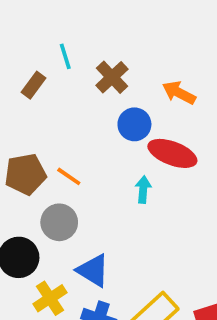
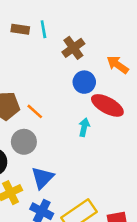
brown rectangle: (34, 85) -> (20, 29), moved, turned 54
blue triangle: (93, 270) -> (42, 178), turned 35

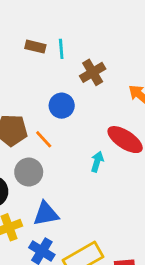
blue circle: (84, 82) -> (62, 106), moved
blue triangle: (42, 178) -> (46, 214), turned 30

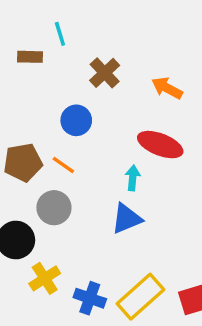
cyan line: (61, 49) -> (60, 34), moved
blue triangle: (46, 214) -> (127, 219), moved

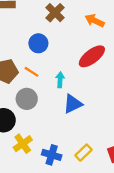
red ellipse: (160, 145) -> (92, 56), turned -56
cyan arrow: (133, 178) -> (60, 80), moved
yellow rectangle: (141, 297) -> (84, 153), size x0.6

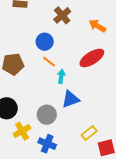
orange line: (32, 72) -> (49, 62), moved
gray circle: (27, 99) -> (47, 115), moved
yellow rectangle: (84, 153) -> (89, 133), moved

